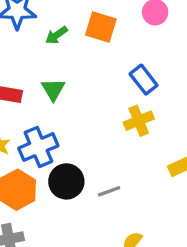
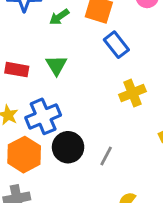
blue rectangle: (144, 80) -> (116, 45), moved
gray line: (109, 191) -> (106, 156), turned -42

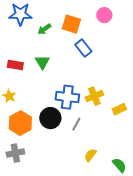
yellow cross: (132, 93) -> (94, 96), moved
blue cross: (43, 116) -> (67, 97), moved, turned 30

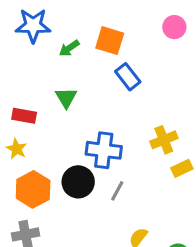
pink circle: (104, 15) -> (174, 27), moved
red rectangle: (15, 65) -> (24, 116), moved
yellow cross: (94, 96) -> (164, 140), moved

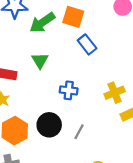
green arrow: (69, 48) -> (42, 23), size x1.6
blue cross: (104, 150) -> (69, 90), moved, size x0.7

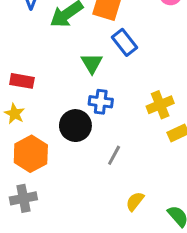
green triangle: (40, 61) -> (92, 63), moved
black circle: (49, 125) -> (75, 126), moved

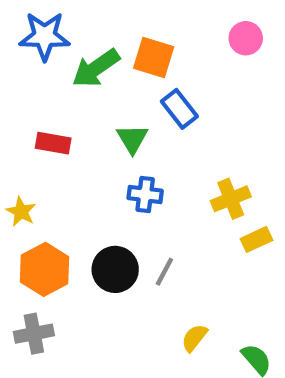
red rectangle: (22, 81) -> (53, 143), moved
black circle: (75, 126) -> (115, 269), moved

